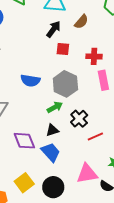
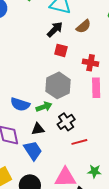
blue semicircle: (30, 81) -> (20, 104), moved

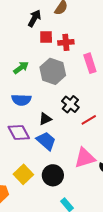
red cross: (91, 63) -> (66, 42), moved
green arrow: (44, 107) -> (21, 68), moved

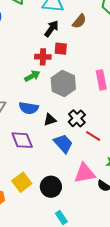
red cross: (66, 42) -> (43, 57), moved
black triangle: (45, 119) -> (50, 120), moved
red line: (89, 120) -> (93, 136), turned 56
blue trapezoid: (46, 141) -> (63, 144), moved

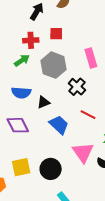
red square: (61, 49) -> (56, 34), moved
black cross: (77, 118) -> (77, 87), moved
pink triangle: (85, 173) -> (83, 152), turned -50
yellow square: (22, 182) -> (21, 167), turned 30

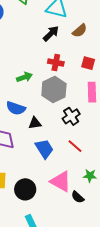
red square: (56, 34) -> (88, 63), moved
red cross: (31, 40) -> (56, 63), moved
pink triangle: (83, 152) -> (61, 181), turned -40

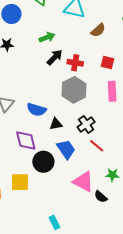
black arrow: (51, 34) -> (55, 57), moved
green arrow: (24, 77) -> (47, 37), moved
black cross: (71, 116) -> (86, 124), moved
black circle: (25, 189) -> (43, 162), moved

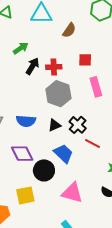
black triangle: (56, 124) -> (55, 125), moved
pink triangle: (83, 182) -> (72, 193), moved

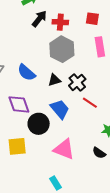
blue semicircle: (26, 121) -> (26, 73), turned 30

